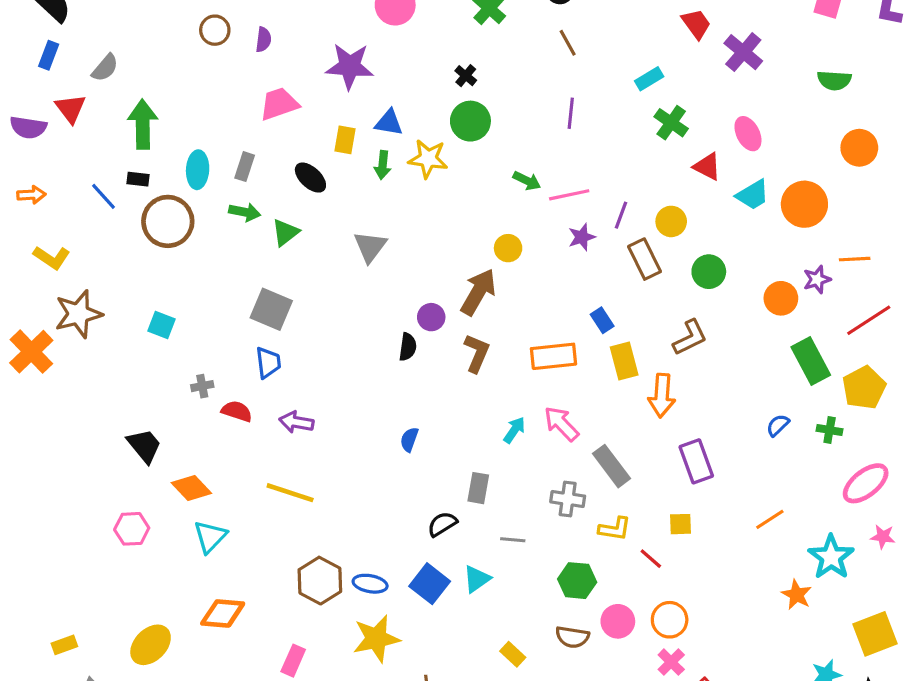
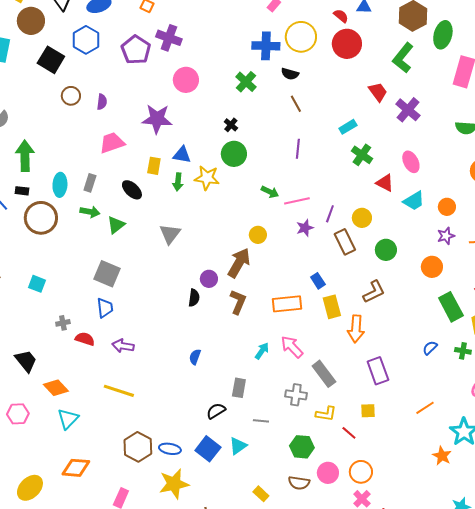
orange circle: (804, 204) -> (447, 207), size x0.6
purple star: (817, 279) -> (446, 236), moved

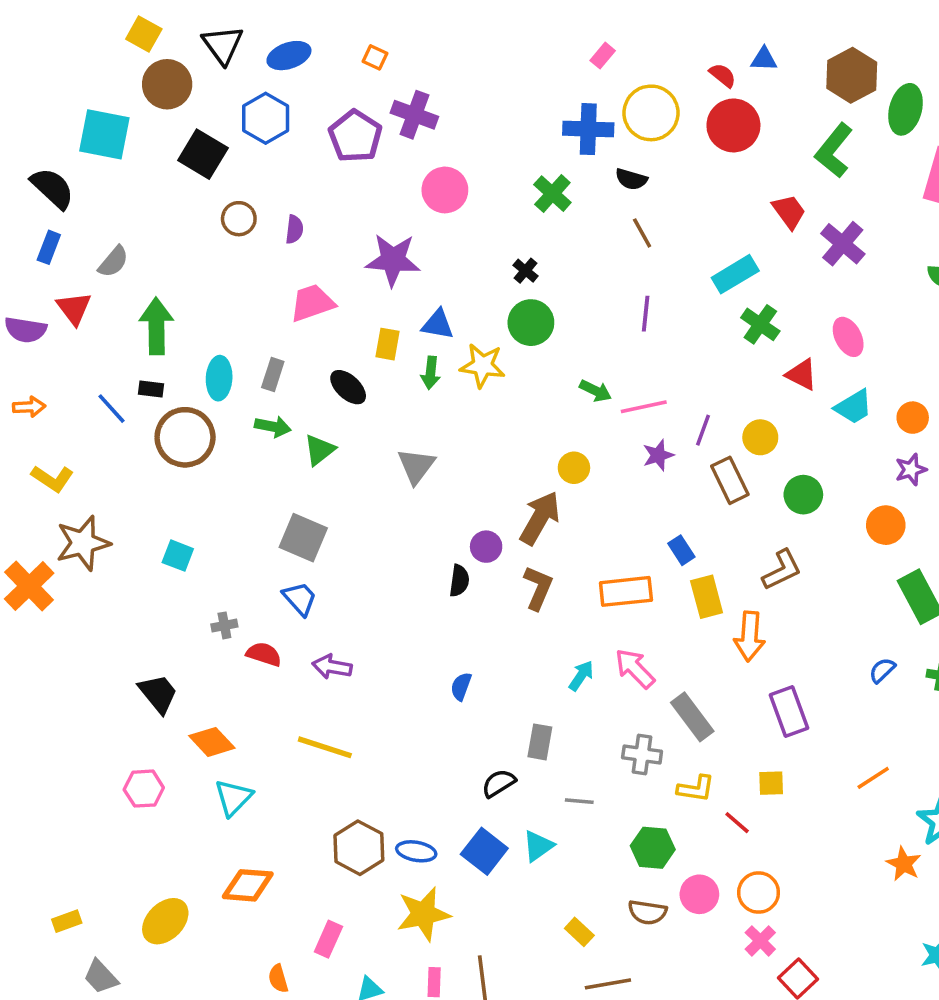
cyan rectangle: (348, 127) -> (735, 274), size x1.4
blue trapezoid: (105, 308) -> (300, 599), turned -35

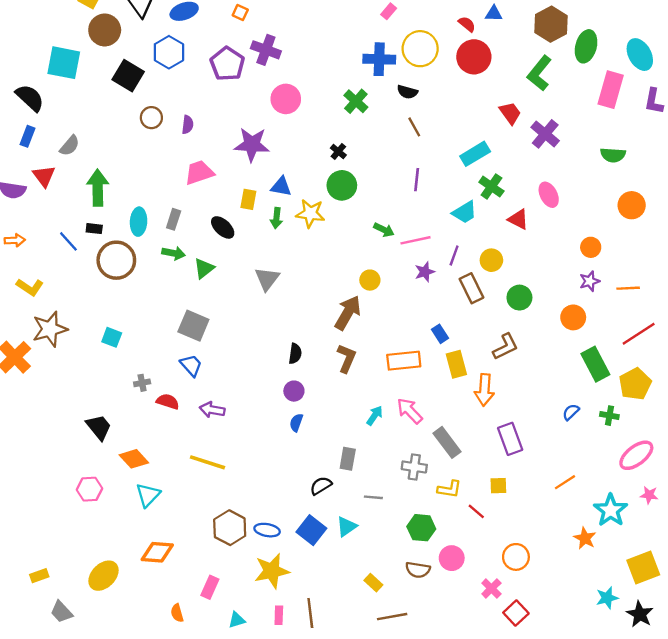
cyan trapezoid: (854, 407) -> (465, 212), moved
purple circle: (486, 547) -> (294, 391), moved
orange circle: (759, 893) -> (516, 557), moved

